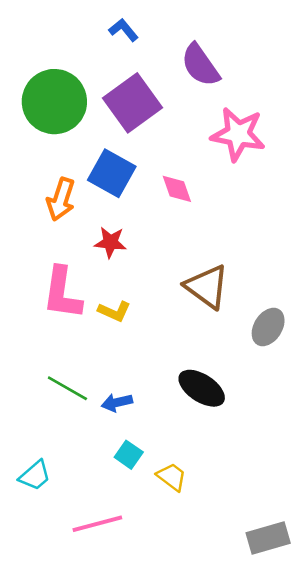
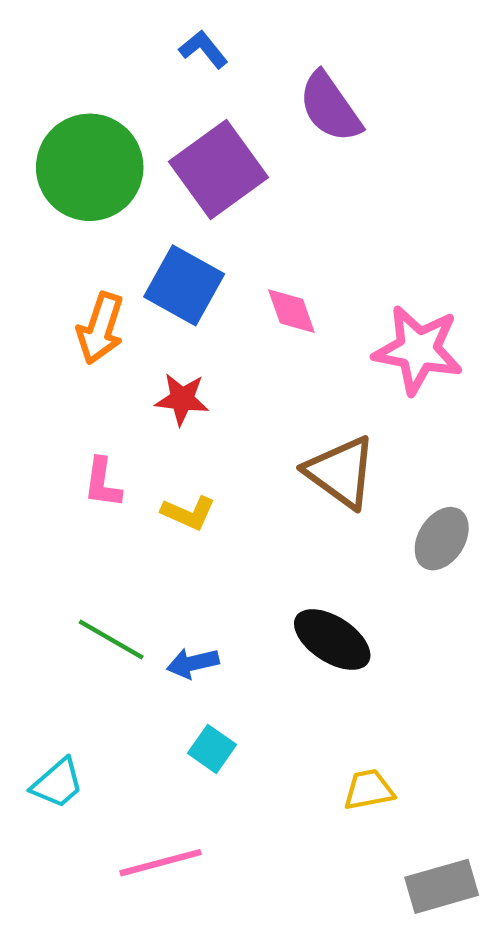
pink star: (238, 134) -> (418, 350), moved
pink L-shape: (62, 293) -> (103, 483), size x0.6
yellow trapezoid: (172, 477) -> (369, 790), moved, turned -48

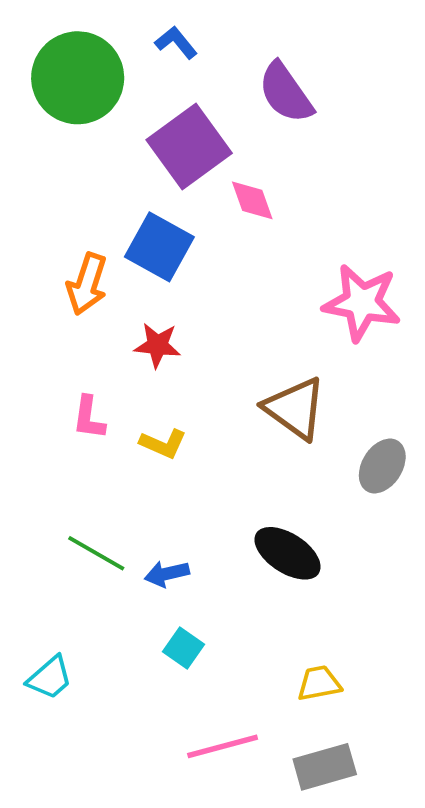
green circle: (90, 167) -> (78, 78), moved
pink diamond: (291, 311) -> (252, 200), moved
pink line: (161, 863) -> (223, 746), moved
gray rectangle: (442, 886) -> (325, 767), moved

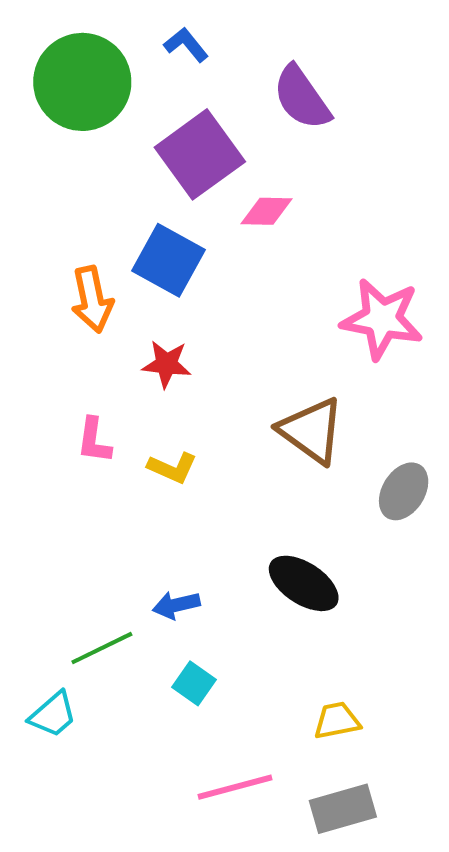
pink diamond: (252, 200) -> (266, 211), turned -69
orange arrow: (87, 284) -> (92, 299), turned -30
green line: (96, 553) -> (102, 648), moved, turned -56

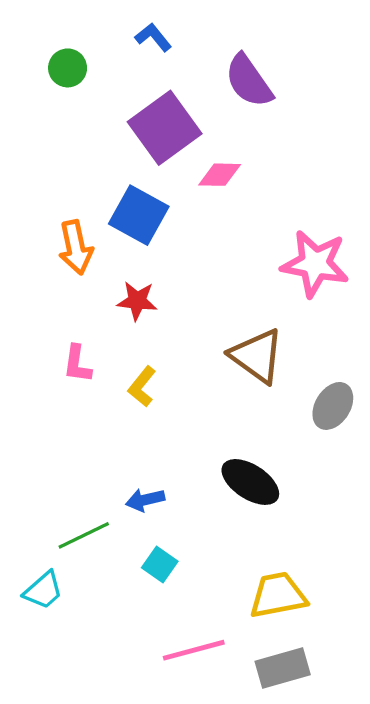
green circle: (82, 82) -> (68, 68), size x0.5
yellow L-shape: (172, 468) -> (142, 387), turned 105
yellow trapezoid: (337, 721) -> (278, 595), size x1.5

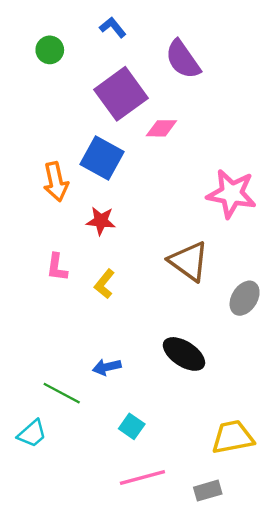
green line: (84, 535) -> (62, 393), turned 54
cyan square: (160, 564) -> (132, 426), moved
yellow trapezoid: (278, 595) -> (233, 437), moved
gray rectangle: (283, 668) -> (208, 491), size x0.7

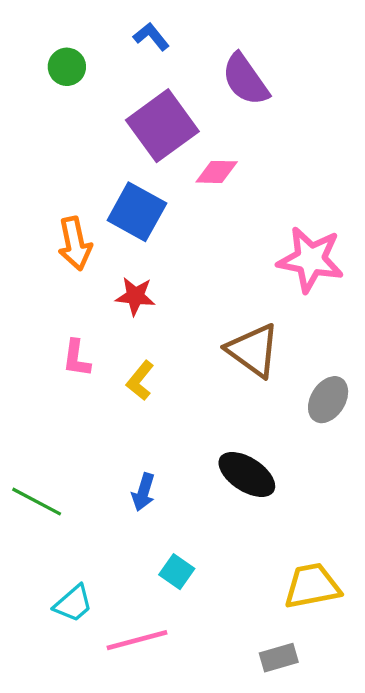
blue arrow: (107, 367) -> (143, 492), turned -60
green line: (62, 393) -> (37, 502), moved
cyan trapezoid: (32, 434) -> (73, 603), moved
pink line: (142, 477) -> (137, 640), moved

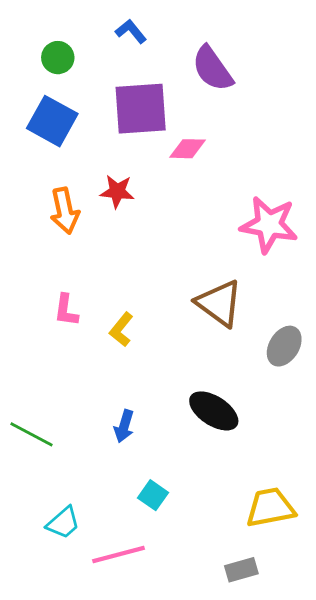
purple square: (162, 126) -> (141, 109), turned 32
blue square: (137, 212) -> (52, 121), moved
red star: (135, 296) -> (117, 191), moved

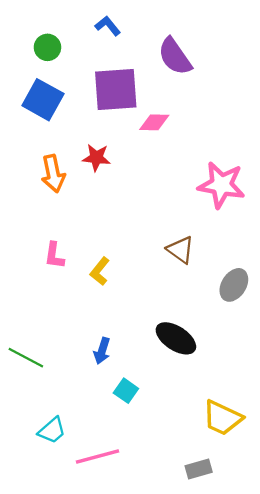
brown triangle: (219, 303) -> (180, 250), size x0.7
cyan square: (153, 495) -> (126, 391), moved
yellow trapezoid: (270, 508) -> (223, 418), turned -144

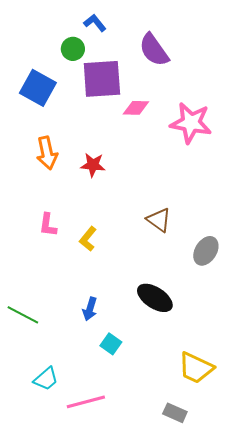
green circle: (47, 47) -> (73, 49), moved
red star: (96, 158) -> (93, 165), moved
pink star: (221, 185) -> (191, 123), moved
gray rectangle: (199, 469) -> (175, 413), turned 40

